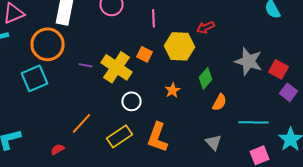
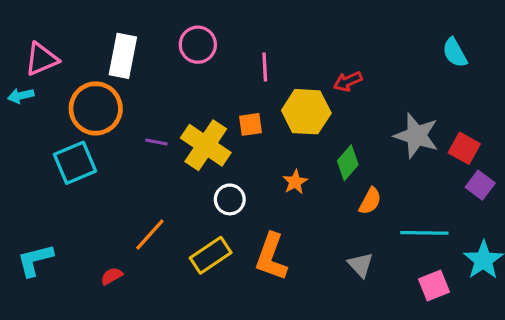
orange square: (144, 54) -> (250, 124), turned -35

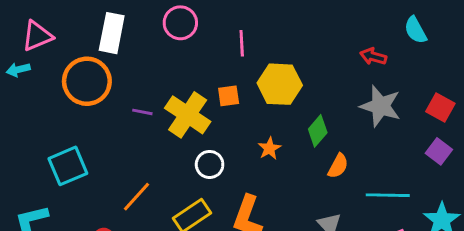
red arrow: (348, 81) -> (373, 56), moved, turned 40
red square: (464, 148) -> (440, 108), moved
cyan square: (75, 163) -> (68, 166), moved

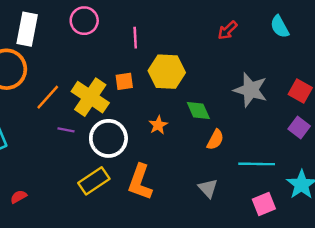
red arrow: (373, 56) -> (227, 30), moved, turned -60
purple line: (142, 112) -> (66, 130), moved
green diamond: (318, 131) -> (198, 110), turned -65
white circle: (210, 164) -> (108, 138), size x1.6
orange line: (137, 197) -> (48, 97), moved

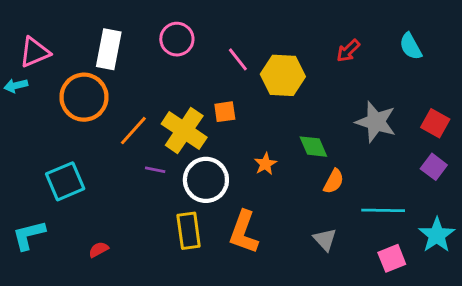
pink line: (135, 38) -> (238, 59), turned -35
yellow hexagon: (167, 72) -> (283, 75), moved
yellow rectangle: (94, 181) -> (189, 231), turned -64

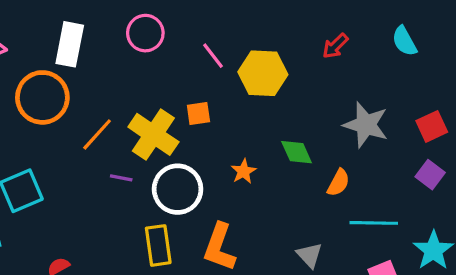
red square: (435, 123) -> (432, 126), turned 36
orange semicircle: (334, 181) -> (338, 183), moved

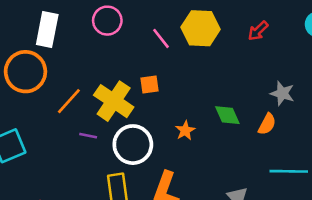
yellow hexagon: (263, 73) -> (201, 28), moved
gray star: (366, 125) -> (282, 93), size x0.7
orange semicircle: (338, 183) -> (267, 124), moved

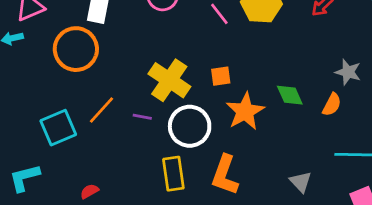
orange square: (149, 84) -> (221, 76), moved
orange line: (69, 101) -> (102, 110), moved
orange star: (185, 130) -> (245, 111), size x1.8

